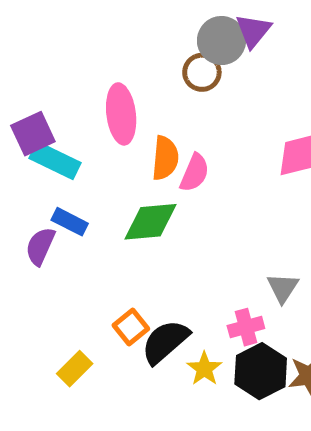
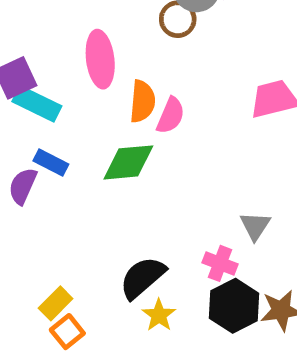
orange square: (131, 327) -> (67, 332), moved
pink cross: (246, 327) -> (220, 263), turned 36
yellow star: (204, 369) -> (159, 315), moved

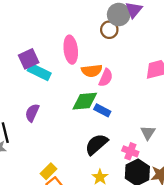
orange semicircle: (142, 101) -> (92, 71), turned 78
blue rectangle: (51, 162) -> (102, 110), moved
black semicircle: (142, 278) -> (96, 144), moved

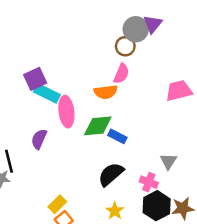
pink ellipse: (71, 50) -> (66, 112), moved
pink semicircle: (106, 78) -> (121, 74), moved

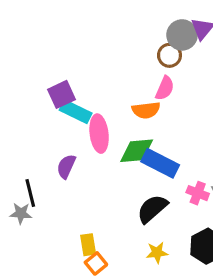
blue rectangle: (117, 136) -> (160, 163), size x1.6
pink cross: (149, 182) -> (198, 193), moved
yellow rectangle: (57, 204) -> (88, 245), turned -54
yellow star: (115, 211) -> (157, 252), turned 30

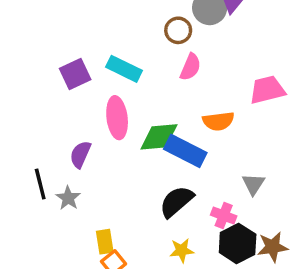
brown circle: (169, 55) -> (178, 30), moved
orange semicircle: (146, 110) -> (218, 121), moved
cyan rectangle: (76, 112) -> (124, 69), moved
pink cross: (198, 193) -> (224, 216), moved
gray star: (21, 213) -> (68, 198), moved, turned 30

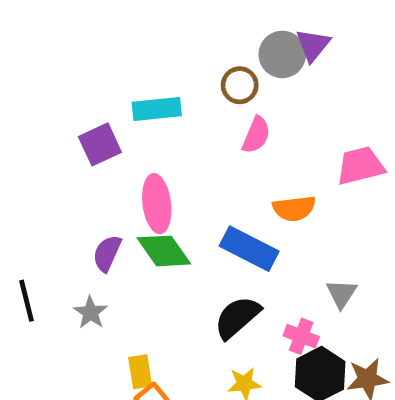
cyan rectangle: (124, 69) -> (157, 109), moved, turned -32
green diamond: (159, 137) -> (164, 251), moved, turned 60
black line: (40, 184) -> (27, 301), moved

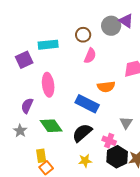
purple triangle: (313, 45) -> (126, 21), moved, turned -35
gray circle: (282, 54) -> (111, 26), moved
green diamond: (164, 251) -> (51, 126), moved

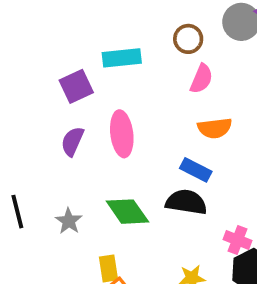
orange semicircle: (106, 87) -> (215, 128), moved
blue rectangle: (87, 104) -> (196, 170), size x0.7
purple semicircle: (27, 106) -> (72, 141), moved
black semicircle: (82, 133) -> (186, 202), moved, turned 50

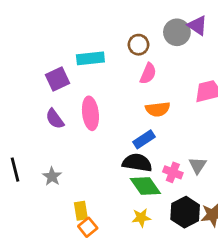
purple semicircle: (72, 141) -> (55, 119), turned -60
blue rectangle: (196, 170) -> (144, 139), turned -60
green diamond: (127, 212) -> (145, 186), moved
pink cross: (237, 240) -> (173, 172), moved

